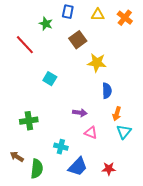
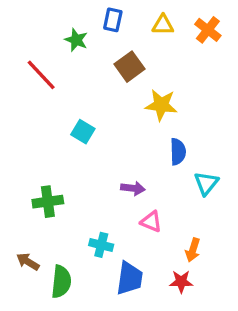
orange arrow: (117, 114) -> (193, 250), moved
cyan triangle: (124, 132) -> (206, 183), moved
blue trapezoid: (78, 167) -> (130, 278), turned -35

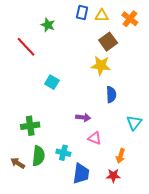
blue rectangle: (113, 20) -> (82, 12), moved
brown square: (130, 67) -> (108, 42), moved
cyan triangle: (206, 183) -> (134, 123), moved
green semicircle: (61, 282) -> (38, 156), moved

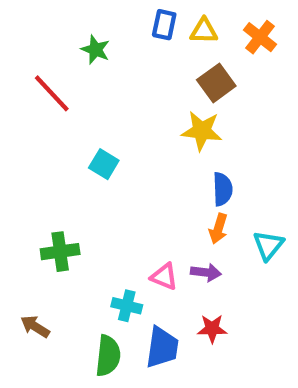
purple arrow: (83, 117) -> (206, 272), moved
pink triangle: (95, 138) -> (164, 277), moved
green semicircle: (38, 156) -> (108, 356), moved
orange arrow: (121, 156) -> (218, 229), moved
red star: (113, 176) -> (212, 329), moved

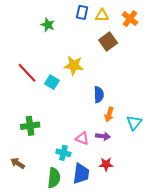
red line: (52, 93) -> (27, 73), moved
yellow star: (202, 131) -> (74, 65), moved
blue semicircle: (223, 189) -> (99, 95), moved

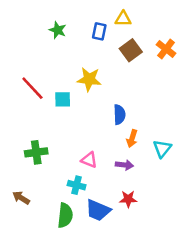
blue rectangle: (82, 12) -> (99, 31), moved
orange cross: (130, 19) -> (166, 49), moved
cyan square: (52, 82) -> (63, 99), turned -32
pink triangle: (82, 138) -> (89, 160), moved
blue trapezoid: (81, 174) -> (98, 210), turned 105

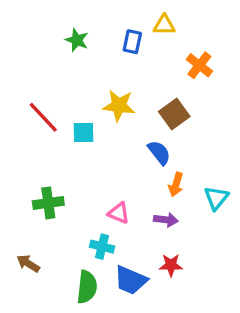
orange cross: (166, 49) -> (199, 65), moved
brown square: (131, 50) -> (174, 114), moved
blue semicircle: (119, 115) -> (159, 153), turned -36

